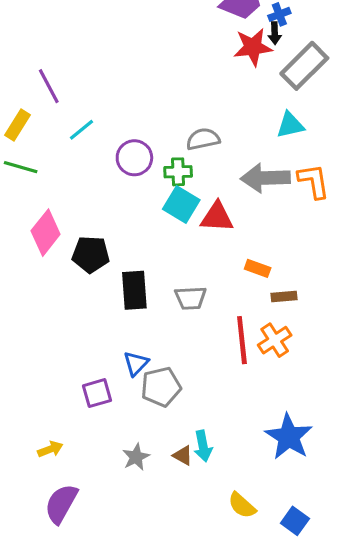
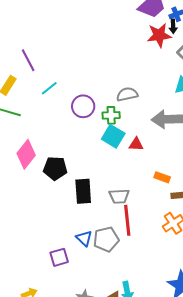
red triangle: (217, 217) -> (136, 144), size x0.7
red line: (242, 340) -> (127, 220), moved
blue triangle: (136, 363) -> (84, 238), turned -30
gray pentagon: (161, 387) -> (106, 239), moved

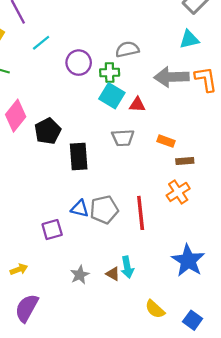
black pentagon: (55, 168) -> (48, 131), turned -30
gray trapezoid: (119, 196) -> (123, 138), moved
red line: (127, 220) -> (141, 213), moved
blue triangle: (84, 238) -> (80, 209), turned -30

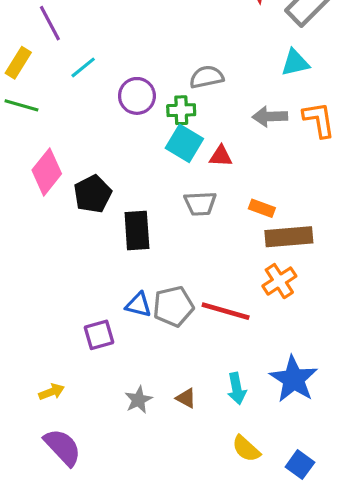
gray arrow: (172, 77) -> (270, 116), size x0.7
brown rectangle: (185, 161) -> (289, 237), size x1.8
red line: (141, 213) -> (226, 311), turned -68
cyan arrow: (127, 267) -> (237, 389), moved
purple semicircle: (27, 308) -> (63, 447), turned 108

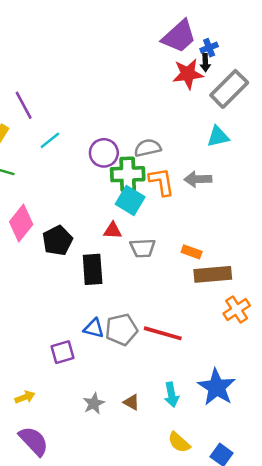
purple circle: (137, 96) -> (104, 153), moved
green cross: (181, 110) -> (128, 174), size x1.5
orange L-shape: (319, 120) -> (161, 182), moved
red triangle: (221, 156) -> (113, 231), moved
orange cross: (279, 281) -> (237, 309), moved

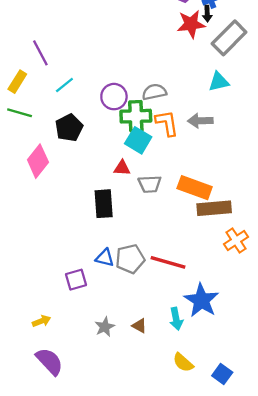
black pentagon: (57, 241) -> (69, 128), moved
orange rectangle: (192, 252) -> (195, 188), size x1.8
blue star: (217, 387) -> (201, 300), moved

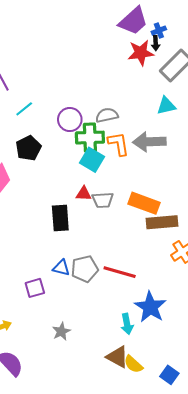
gray arrow: (200, 121) -> (149, 142), size x1.4
red triangle: (122, 168) -> (84, 194), moved
brown triangle: (139, 326) -> (117, 357), moved, size x1.6

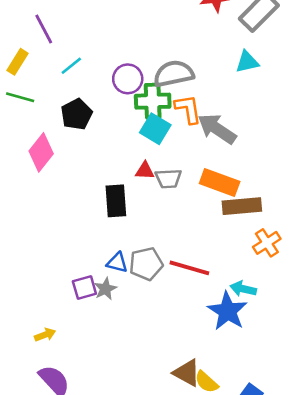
gray semicircle: (107, 115) -> (174, 74), size x1.4
gray arrow: (149, 142) -> (217, 129), moved, turned 36
cyan arrow: (127, 324) -> (243, 289), moved, turned 114
gray star: (61, 331) -> (105, 289), moved

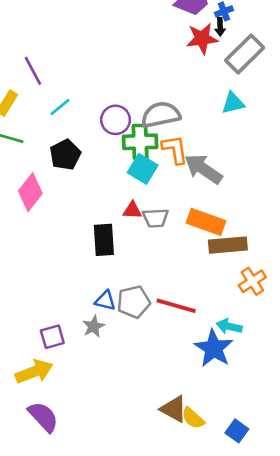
purple square: (84, 287) -> (52, 337), moved
yellow arrow: (45, 335) -> (34, 372), size x1.8

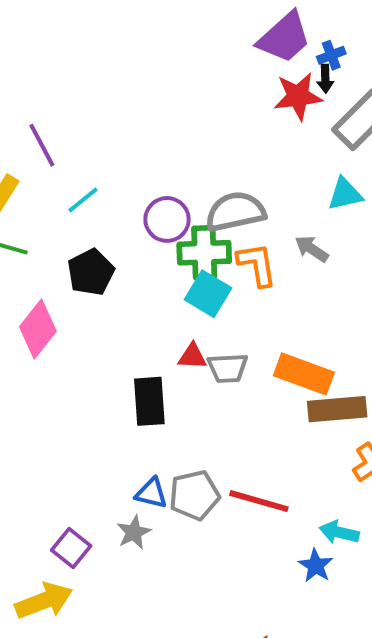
gray arrow: (203, 169) -> (312, 249), moved, size x0.6
purple square: (52, 337) -> (71, 548), turned -35
blue star: (214, 348) -> (316, 566), size x0.6

